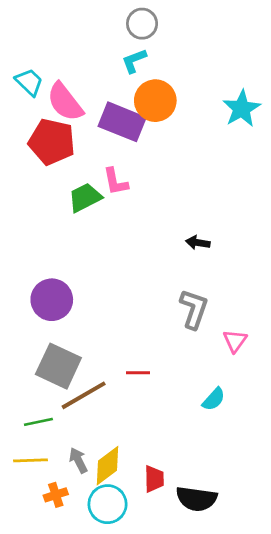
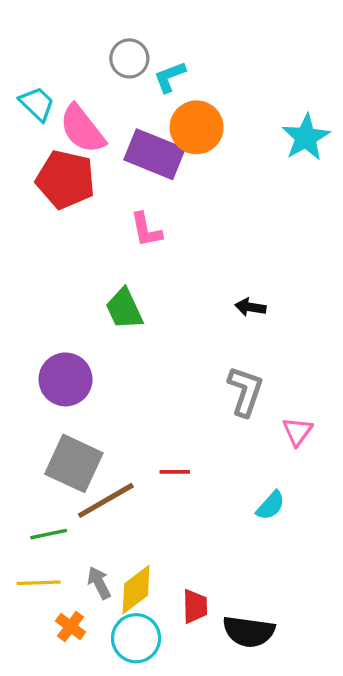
gray circle: (142, 24) -> (129, 58), moved
green trapezoid: (85, 198) -> (124, 309), moved, turned -88
orange cross: (56, 495) -> (71, 626), turned -35

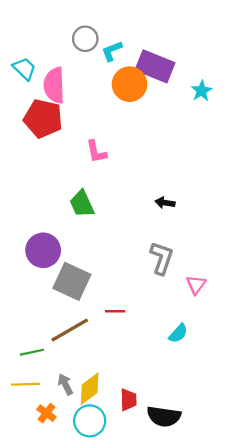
pink semicircle: (82, 129) -> (54, 85), turned 36
cyan star: (306, 137) -> (202, 91), size x0.7
purple rectangle: (155, 154) -> (155, 66), moved
gray square: (74, 463) -> (72, 281), moved

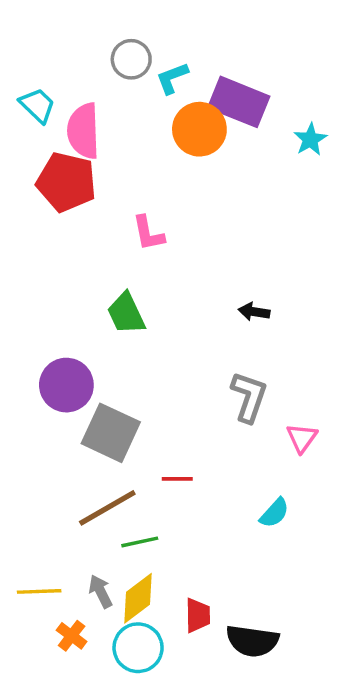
green line: (32, 352) -> (140, 542), moved

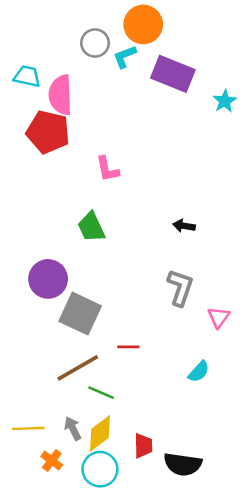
cyan trapezoid: (37, 105) -> (27, 76), turned -32
orange circle: (199, 129) -> (143, 24), moved
green line: (140, 542) -> (101, 393), turned 35

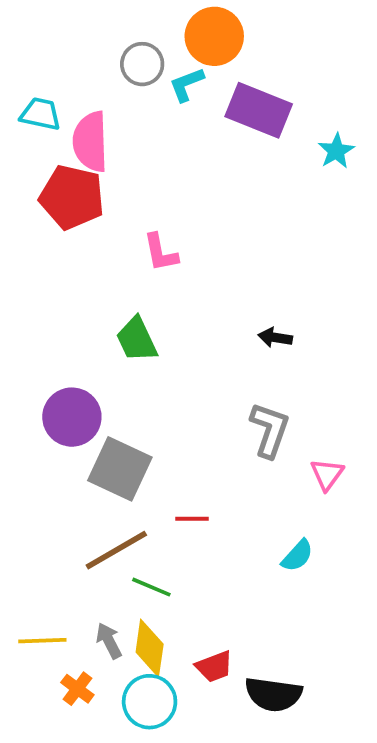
yellow diamond: (100, 433) -> (150, 648), turned -45
red trapezoid: (143, 446) -> (214, 667), turned 70

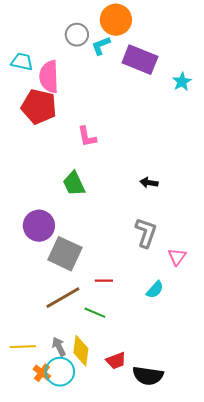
cyan semicircle: (297, 556) -> (155, 290), moved
green line: (151, 587) -> (95, 313), moved
cyan circle: (150, 702) -> (60, 372), moved

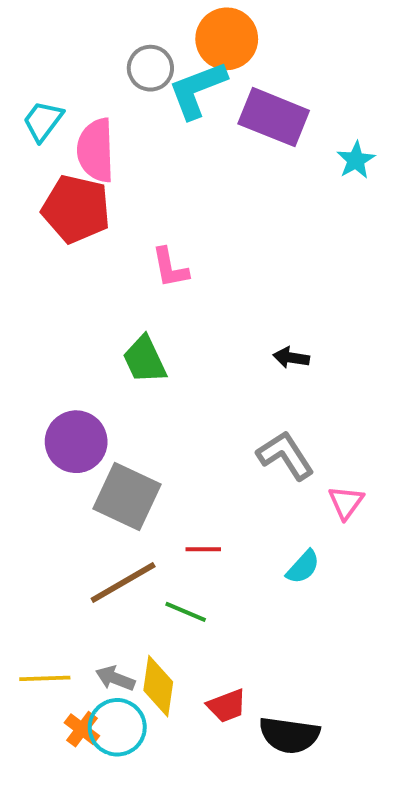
cyan L-shape: (101, 46) -> (197, 90), size x1.6
cyan trapezoid: (22, 62) -> (43, 121), turned -65
gray L-shape: (146, 233) -> (285, 455), turned -52
gray arrow: (59, 347) -> (115, 678), turned -42

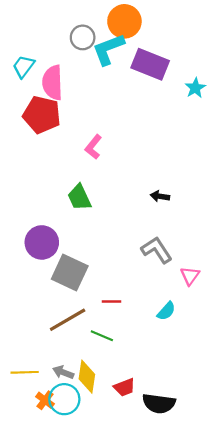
pink L-shape: (170, 268) -> (93, 147), turned 50

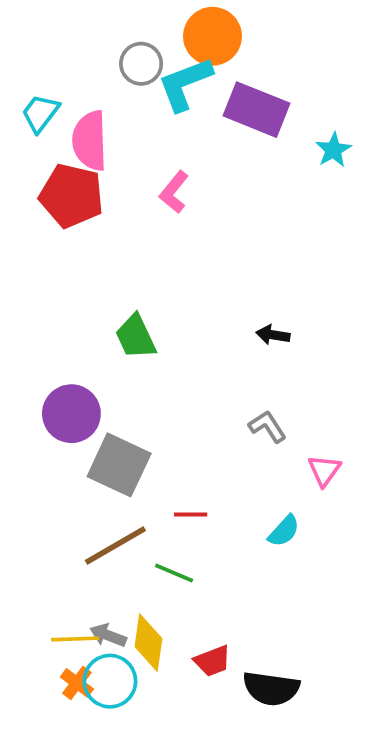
pink L-shape: (93, 147) -> (174, 192), moved
gray L-shape: (157, 250) -> (267, 426), size x0.7
yellow line: (25, 372) -> (75, 639), moved

